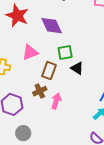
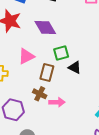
brown cross: (40, 91) -> (40, 94), turned -32
pink arrow: (56, 101) -> (57, 102), turned 77

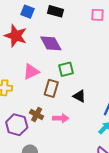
black triangle: (75, 68) -> (79, 96), moved
brown cross: (40, 94) -> (37, 115), moved

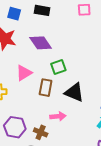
black triangle: (79, 96) -> (74, 92), size x1.5
brown cross: (37, 115) -> (41, 132), moved

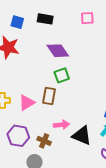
purple diamond: (41, 43) -> (58, 51), moved
pink triangle: (24, 73) -> (27, 103), moved
black triangle: (74, 92) -> (82, 136), moved

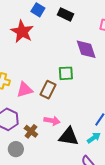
purple diamond: (58, 51) -> (86, 49), moved
black triangle: (82, 136) -> (69, 137), turned -30

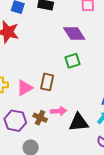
green square: (66, 73) -> (72, 61), moved
brown cross: (31, 131) -> (40, 118), moved

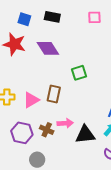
purple diamond: (74, 33) -> (48, 48), moved

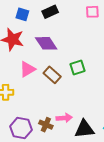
black rectangle: (52, 17) -> (50, 12), turned -35
brown rectangle: (54, 94) -> (52, 75), moved, turned -60
pink triangle: (31, 100) -> (27, 69), moved

